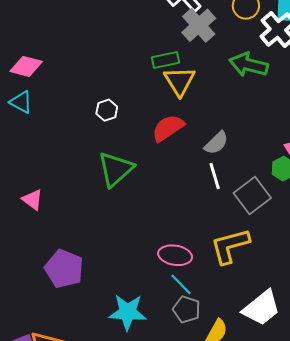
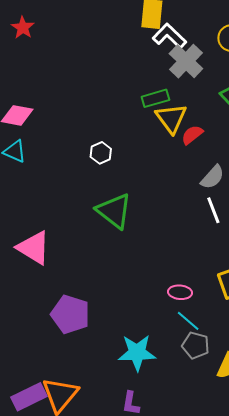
red semicircle: (168, 128) -> (192, 135), moved, size x0.7
green triangle: (116, 169) -> (114, 211), turned -36
pink triangle: (32, 200) -> (34, 248), size x1.6
pink ellipse: (175, 255) -> (180, 292), size x0.7

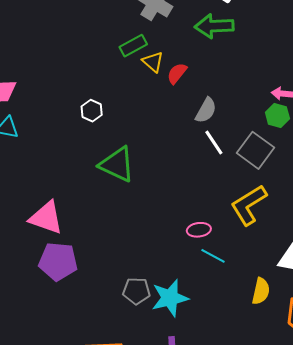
yellow triangle: (171, 118) -> (153, 62), size x0.7
purple pentagon: (70, 314) -> (58, 261), moved
gray pentagon: (196, 345) -> (136, 291), moved

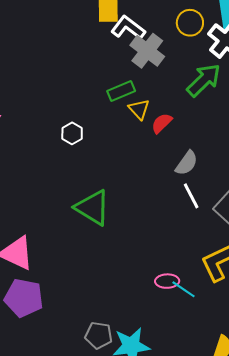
green arrow: (214, 26) -> (204, 80), turned 132
white hexagon: (92, 111) -> (72, 133), moved
cyan line: (213, 256) -> (184, 289), moved

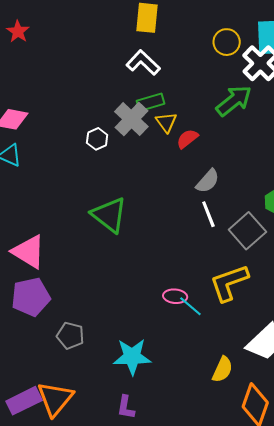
white L-shape: (128, 28) -> (143, 63), moved
gray cross: (147, 51) -> (131, 119), moved
purple pentagon: (24, 298) -> (31, 297), turned -30
gray pentagon: (99, 335) -> (70, 336), moved

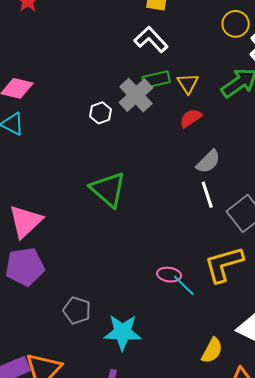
yellow triangle: (166, 122) -> (188, 83), moved
pink triangle: (29, 252) -> (26, 221), turned 42
gray pentagon: (70, 336) -> (77, 310), moved

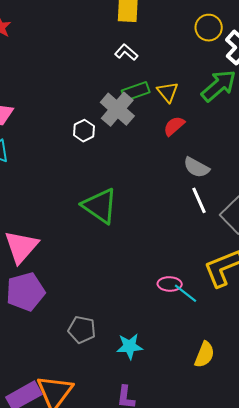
white L-shape: (151, 40) -> (126, 52), size x0.7
gray semicircle: (208, 162) -> (196, 167), turned 80
cyan star: (123, 332) -> (130, 346), size x0.7
yellow semicircle: (212, 350) -> (204, 355), moved

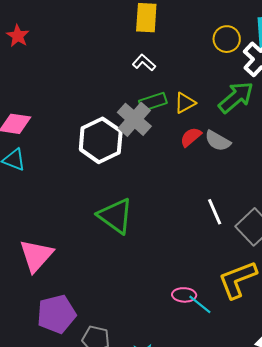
yellow triangle: (168, 92) -> (185, 103), turned 40
white hexagon: (84, 131) -> (101, 140), size x2.0
gray semicircle: (196, 167) -> (218, 141), moved
purple pentagon: (25, 292) -> (56, 314), moved

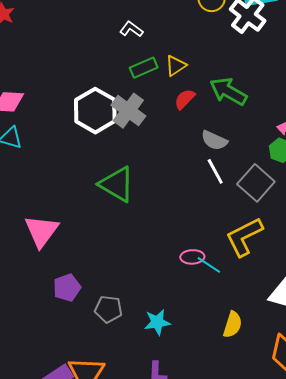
green arrow: (236, 97) -> (228, 91), moved, turned -105
gray cross: (134, 119) -> (128, 111), moved
gray semicircle: (218, 141) -> (214, 140), moved
purple pentagon: (56, 314) -> (67, 288), size x0.7

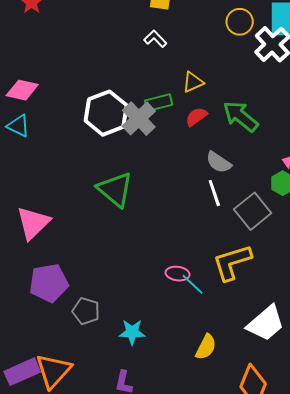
green rectangle: (144, 68) -> (159, 103), moved
purple pentagon: (67, 288) -> (49, 283), size x1.4

